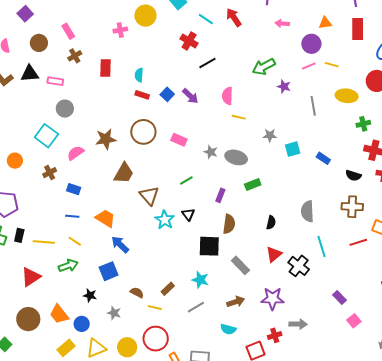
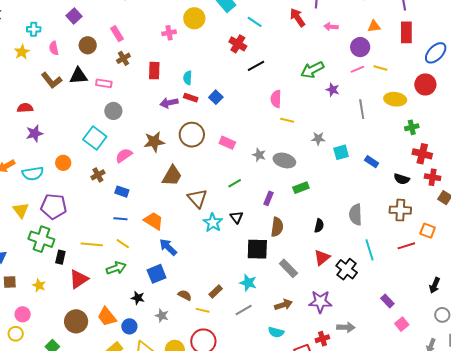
red arrow: (234, 17) -> (297, 18), moved
purple arrow: (190, 96) -> (169, 103), moved, turned 126
black rectangle: (19, 235) -> (60, 257), moved

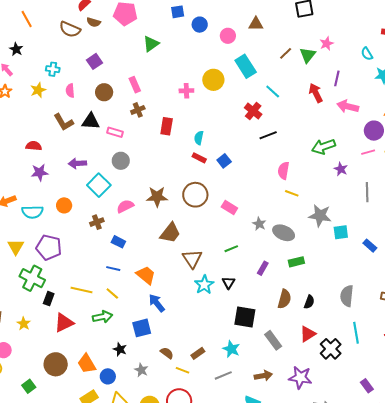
pink arrow: (331, 27) -> (348, 106), size x1.5
purple arrow: (169, 103) -> (77, 163), moved
gray star: (318, 139) -> (320, 216), size x1.6
brown semicircle: (277, 227) -> (284, 299), moved

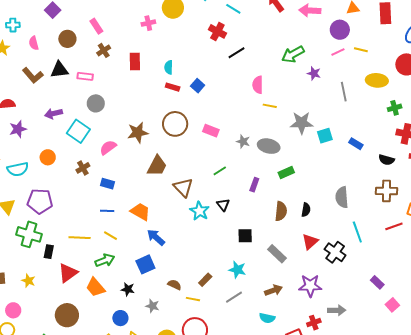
black square: (245, 317) -> (245, 236), size x0.7
orange trapezoid: (87, 364) -> (95, 287), moved

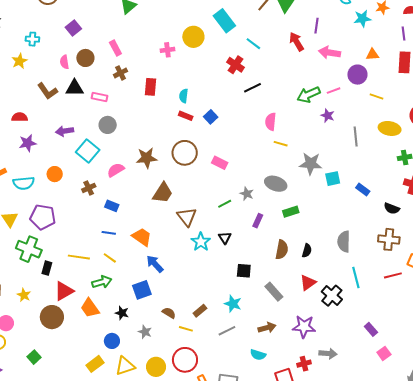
pink semicircle: (34, 43) -> (64, 62), moved
pink line: (338, 52) -> (334, 91), moved
gray star: (243, 141) -> (247, 194), moved
brown circle: (67, 315) -> (52, 317), moved

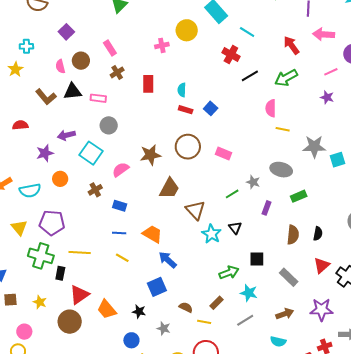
red arrow: (296, 42) -> (291, 45), moved
green arrow: (309, 95) -> (286, 78), moved
purple star: (28, 143) -> (45, 153), moved
yellow line: (79, 257) -> (80, 252), moved
green arrow: (102, 282) -> (229, 273), moved

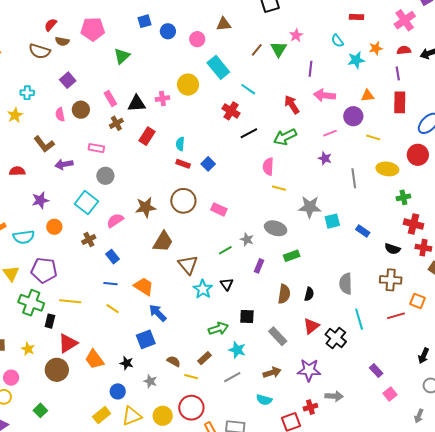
red rectangle: (148, 84) -> (147, 136), turned 30
black triangle: (73, 91) -> (137, 104), moved
purple arrow: (66, 135) -> (64, 164), moved
blue rectangle: (120, 206) -> (113, 257), turned 32

